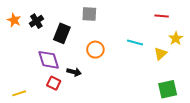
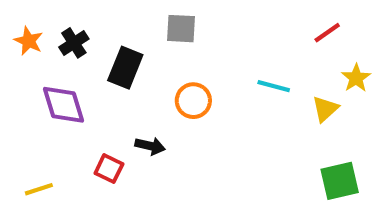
red line: (162, 16) -> (327, 33), turned -40
purple diamond: (49, 60) -> (64, 105), moved

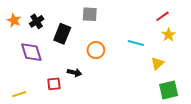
yellow star: (356, 78) -> (169, 35), moved
yellow triangle: (325, 109) -> (157, 63), moved
red square: (109, 169) -> (54, 84), turned -32

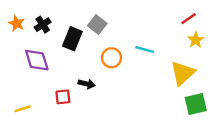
gray square: (90, 14) -> (97, 25), moved, turned 35
cyan line: (136, 43) -> (145, 49), moved
yellow triangle: (157, 63) -> (183, 73), size x1.6

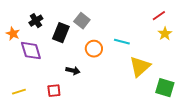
orange star: (17, 23) -> (13, 34), moved
yellow triangle: (183, 73) -> (140, 67), moved
red square: (63, 97) -> (54, 91), moved
green square: (196, 104) -> (165, 88), turned 30

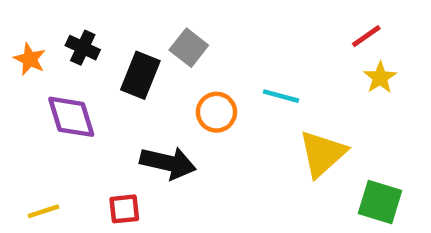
black cross: (36, 21) -> (83, 48), turned -32
orange star: (13, 34) -> (30, 59), moved
black arrow: (73, 71) -> (168, 163), size x1.6

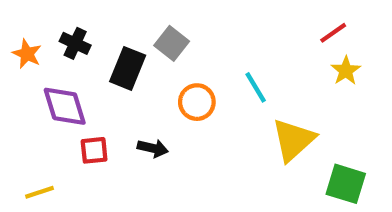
cyan line: (281, 96) -> (256, 87), turned 44
black arrow: (168, 163) -> (153, 148), size x0.6
red square: (124, 209) -> (94, 150), moved

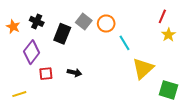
red line: (333, 33) -> (162, 16), turned -32
orange circle: (197, 102) -> (106, 24), moved
purple diamond: (65, 106) -> (32, 52), turned 55

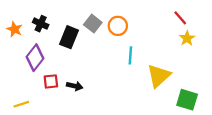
red line: (162, 16) -> (180, 18), turned -64
cyan line: (125, 43) -> (130, 55), moved, turned 35
black arrow: (74, 73) -> (75, 86), moved

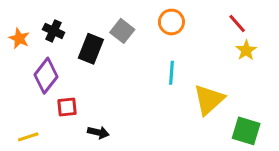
orange circle: (118, 26) -> (171, 22), moved
black arrow: (75, 86) -> (98, 132), moved

